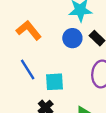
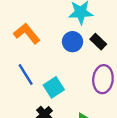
cyan square: (55, 82) -> (54, 87), turned -30

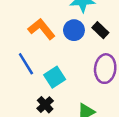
orange L-shape: (27, 33) -> (42, 29), moved

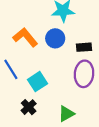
black rectangle: (100, 30) -> (84, 47), moved, turned -48

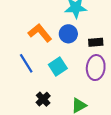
cyan square: (37, 82) -> (58, 66), moved

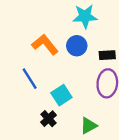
cyan square: (58, 66) -> (61, 95), moved

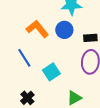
black cross: (49, 119) -> (27, 98), moved

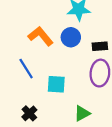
cyan square: (51, 72) -> (56, 84), turned 36

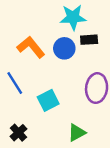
black rectangle: (100, 46) -> (89, 40), moved
cyan square: (56, 84) -> (48, 100), turned -30

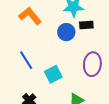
orange L-shape: (31, 47) -> (30, 16), moved

